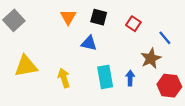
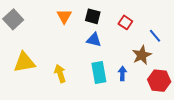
blue triangle: (89, 43) -> (94, 40), moved

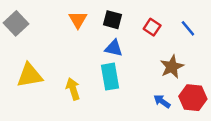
blue line: (155, 36) -> (188, 28), moved
cyan rectangle: (99, 72) -> (110, 77), moved
blue arrow: (122, 73) -> (162, 101), moved, turned -56

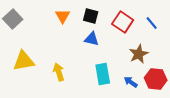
red square: (152, 27) -> (123, 22), size x1.5
cyan rectangle: (110, 77) -> (103, 74), moved

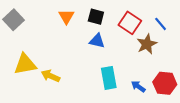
brown star: (139, 54) -> (147, 44), moved
yellow arrow: (59, 72) -> (50, 76), moved, turned -48

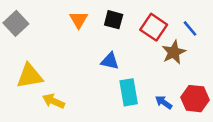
blue triangle: (97, 41) -> (110, 61), moved
yellow arrow: (50, 76) -> (53, 101), moved

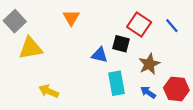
black square: (114, 20) -> (121, 44), moved
brown star: (174, 52) -> (149, 64), moved
yellow triangle: (30, 76) -> (31, 48), moved

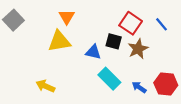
yellow triangle: (31, 48) -> (59, 41), moved
brown star: (149, 64) -> (138, 49), moved
cyan rectangle: (116, 83) -> (109, 79), turned -35

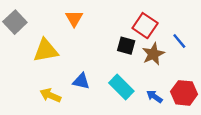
blue line: (162, 24) -> (179, 41), moved
yellow triangle: (59, 41) -> (46, 50), moved
blue triangle: (93, 52) -> (81, 81), moved

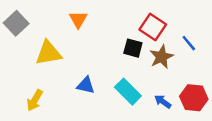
yellow arrow: (50, 95) -> (35, 100), moved, turned -84

